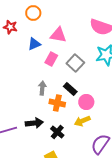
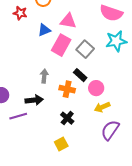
pink rectangle: (51, 59) -> (61, 45), size x1.5
gray arrow: (42, 88) -> (44, 76), moved
yellow arrow: (82, 121) -> (102, 107), moved
black arrow: (34, 123) -> (34, 100), moved

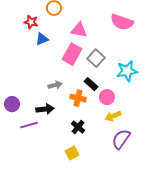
blue triangle: (44, 30) -> (42, 39), moved
cyan star: (116, 41) -> (127, 71), moved
gray arrow: (44, 76) -> (55, 85), turned 72

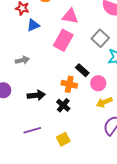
gray square: (96, 58) -> (100, 38), moved
gray arrow: (55, 85) -> (22, 60), moved
purple line: (29, 125) -> (32, 130), moved
black cross: (78, 127) -> (63, 105), moved

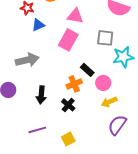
gray square: (100, 38) -> (105, 38), turned -36
gray arrow: (22, 60) -> (27, 60), size x1.6
orange cross: (69, 84) -> (74, 84), turned -35
black arrow: (36, 95) -> (41, 95), turned 102

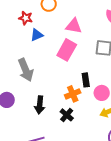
gray arrow: (27, 60) -> (26, 70), turned 80
black rectangle: (87, 70) -> (86, 80), turned 40

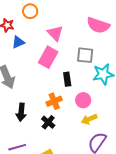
pink triangle: (74, 26) -> (55, 33), turned 36
black rectangle: (86, 80) -> (67, 79), moved

